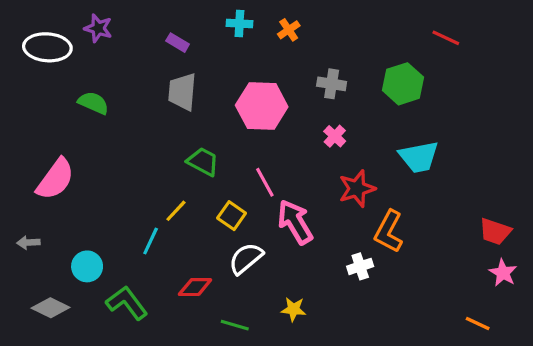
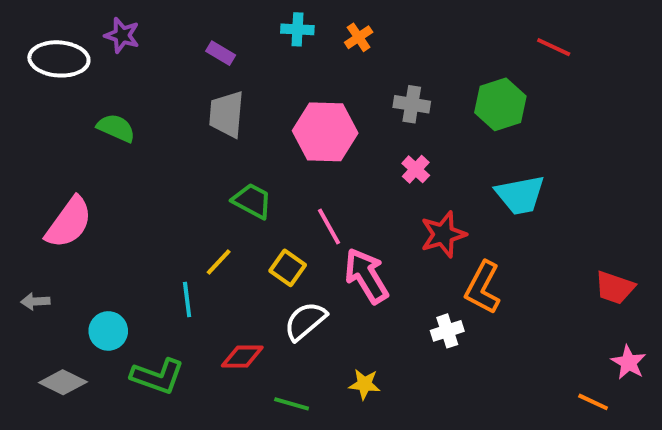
cyan line: (151, 241) -> (187, 299), turned -32
pink star: (503, 273) -> (629, 362), moved
green L-shape: (127, 303) -> (158, 376), turned 147

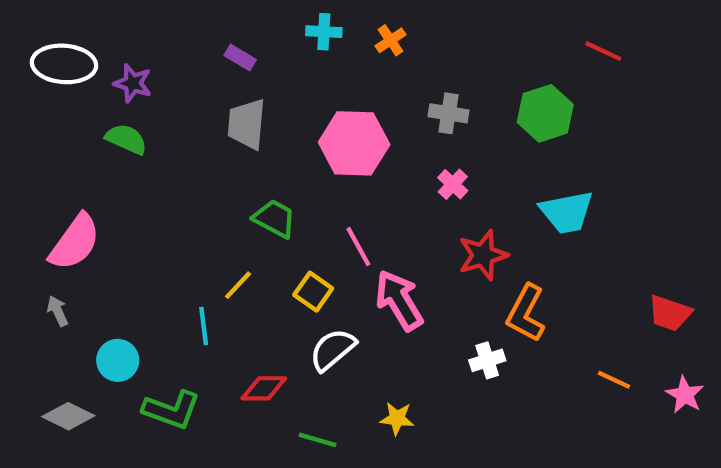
purple star: (122, 35) -> (133, 83), moved
gray arrow: (35, 301) -> (58, 311), moved, turned 68
orange line: (593, 402) -> (614, 380), moved

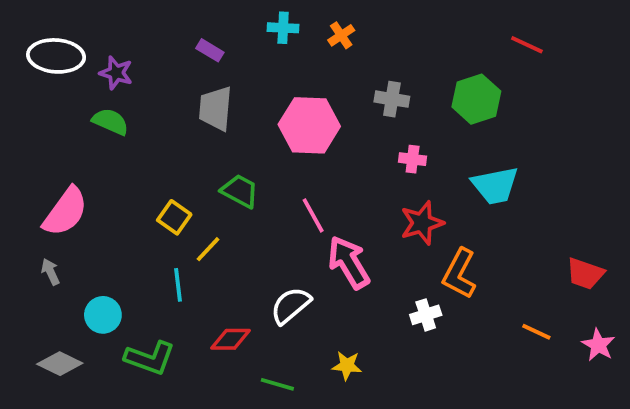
pink cross: (453, 184) -> (413, 159), moved, turned -36
yellow square: (313, 292) -> (174, 217), moved

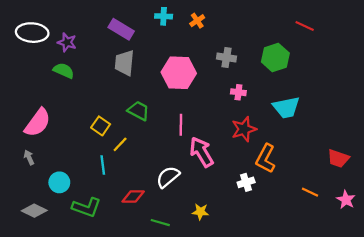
purple rectangle: (210, 50) -> (121, 29), size x1.6
pink line: (313, 215) -> (181, 125), turned 30

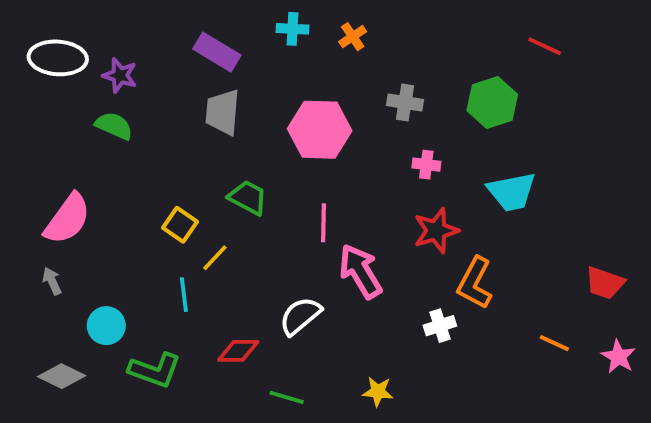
yellow star: (200, 212) -> (378, 392), moved

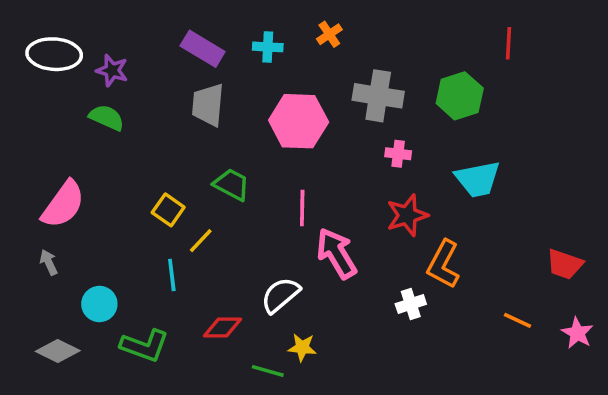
cyan cross: (292, 29) -> (268, 47), moved
red line: (545, 46) -> (509, 43), turned 68
gray cross: (405, 103) -> (378, 96), size x1.5
yellow star: (378, 392) -> (302, 347), moved

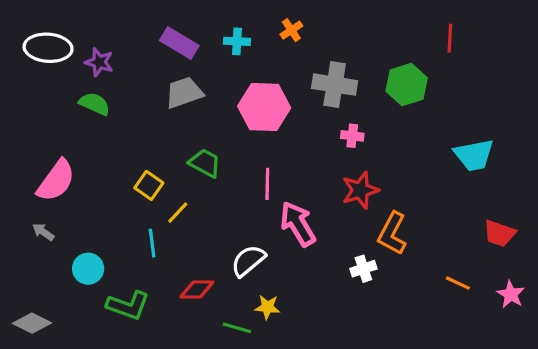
gray trapezoid: (208, 105) -> (184, 93), turned 66
cyan trapezoid: (478, 179) -> (474, 155), moved
gray arrow: (49, 262) -> (43, 232), turned -30
gray diamond: (58, 351) -> (32, 323), moved

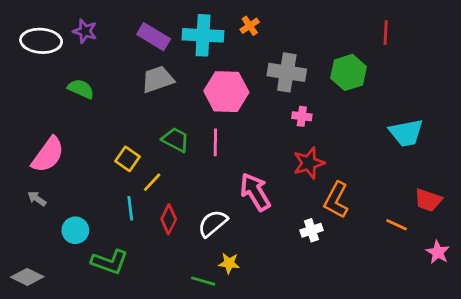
cyan cross: (237, 41) -> (203, 35), size x1.8
purple star: (99, 62) -> (85, 31), moved
pink line: (267, 184) -> (215, 142), moved
orange line: (458, 283) -> (397, 225), moved
red diamond: (197, 289) -> (169, 219), moved, turned -64

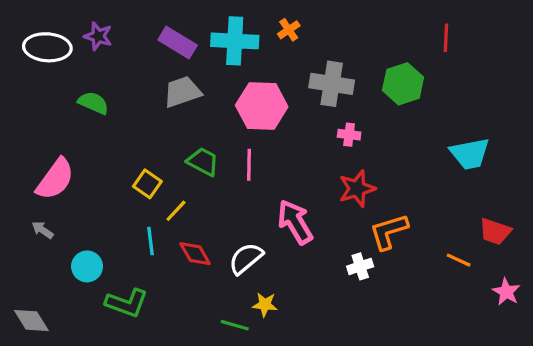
orange L-shape: (336, 200) -> (389, 231), turned 45
red diamond: (169, 219) -> (195, 254), turned -56
gray diamond: (27, 277) -> (31, 320), turned 32

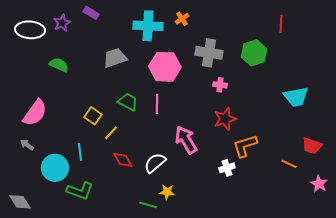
purple star: (98, 36) -> (62, 23), turned 30
purple rectangle: (178, 43) -> (91, 13), moved, size x0.7
cyan line: (151, 241) -> (80, 152), moved
cyan circle: (87, 266) -> (55, 168), size x1.4

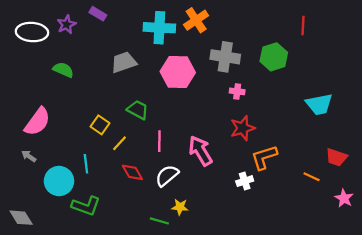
orange cross: (182, 19) -> (196, 20), size x1.6
pink line: (157, 104) -> (159, 141), moved

